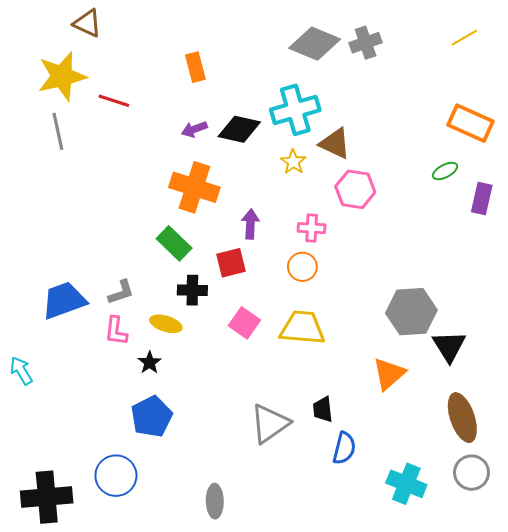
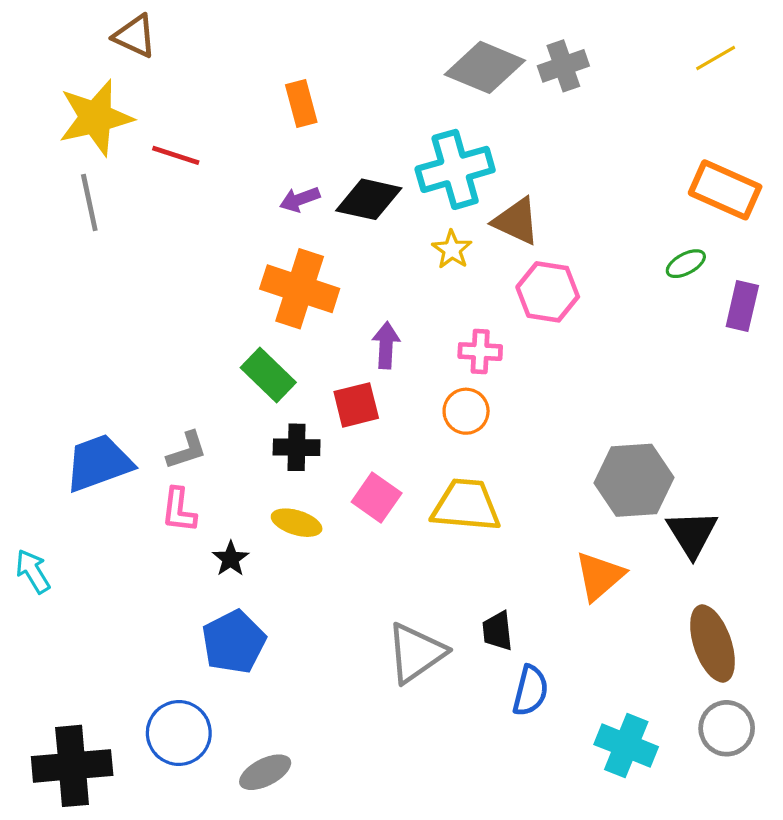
yellow ellipse: (166, 324) -> (297, 523), moved
gray ellipse: (215, 501) -> (265, 772), moved, turned 64

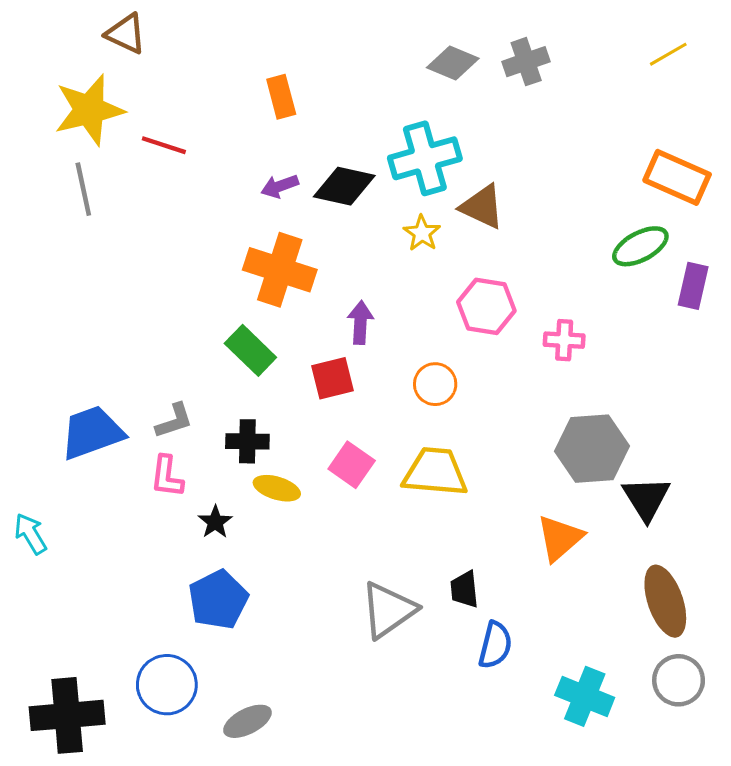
gray diamond: (485, 67) -> (453, 63), size x0.7
green ellipse: (686, 264) -> (640, 246), size x1.5
pink hexagon: (548, 292) -> (486, 306), moved
pink cross: (480, 352) -> (564, 340), moved
black cross: (297, 447) -> (247, 441), moved

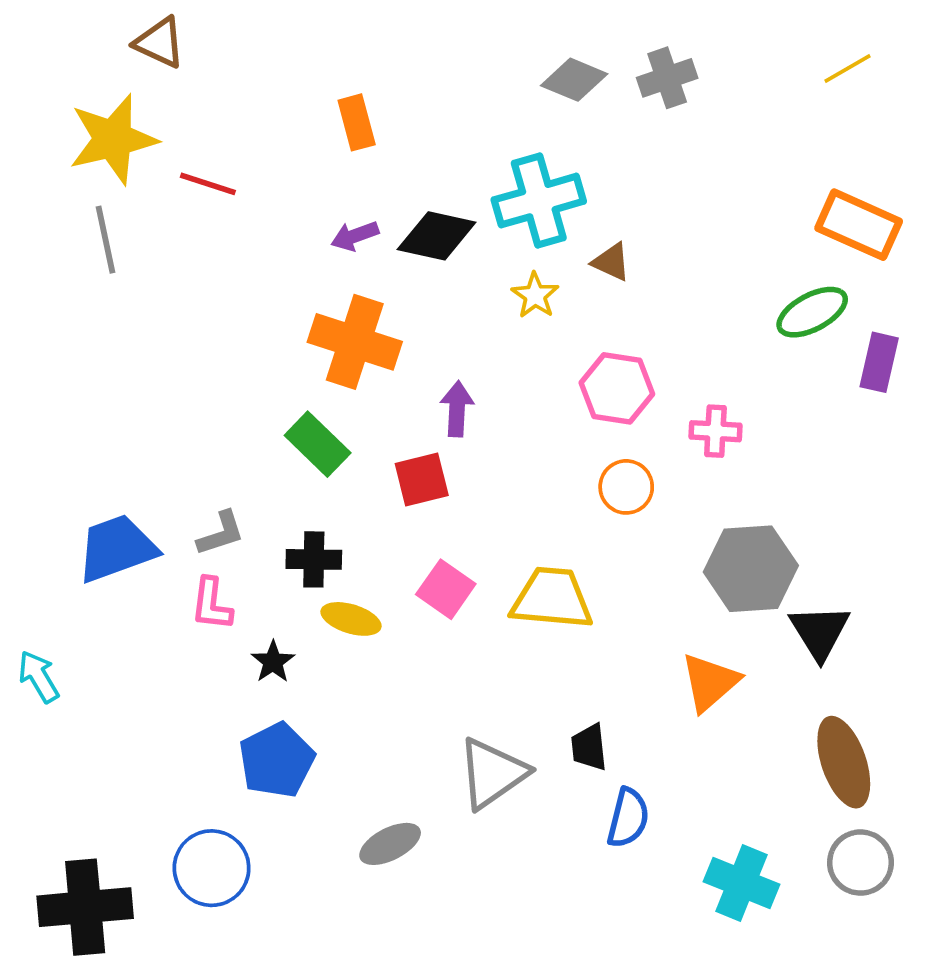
brown triangle: (482, 207) -> (611, 262), size x0.7
orange circle: (435, 384) -> (626, 487), moved
gray ellipse: (247, 721) -> (390, 844), moved

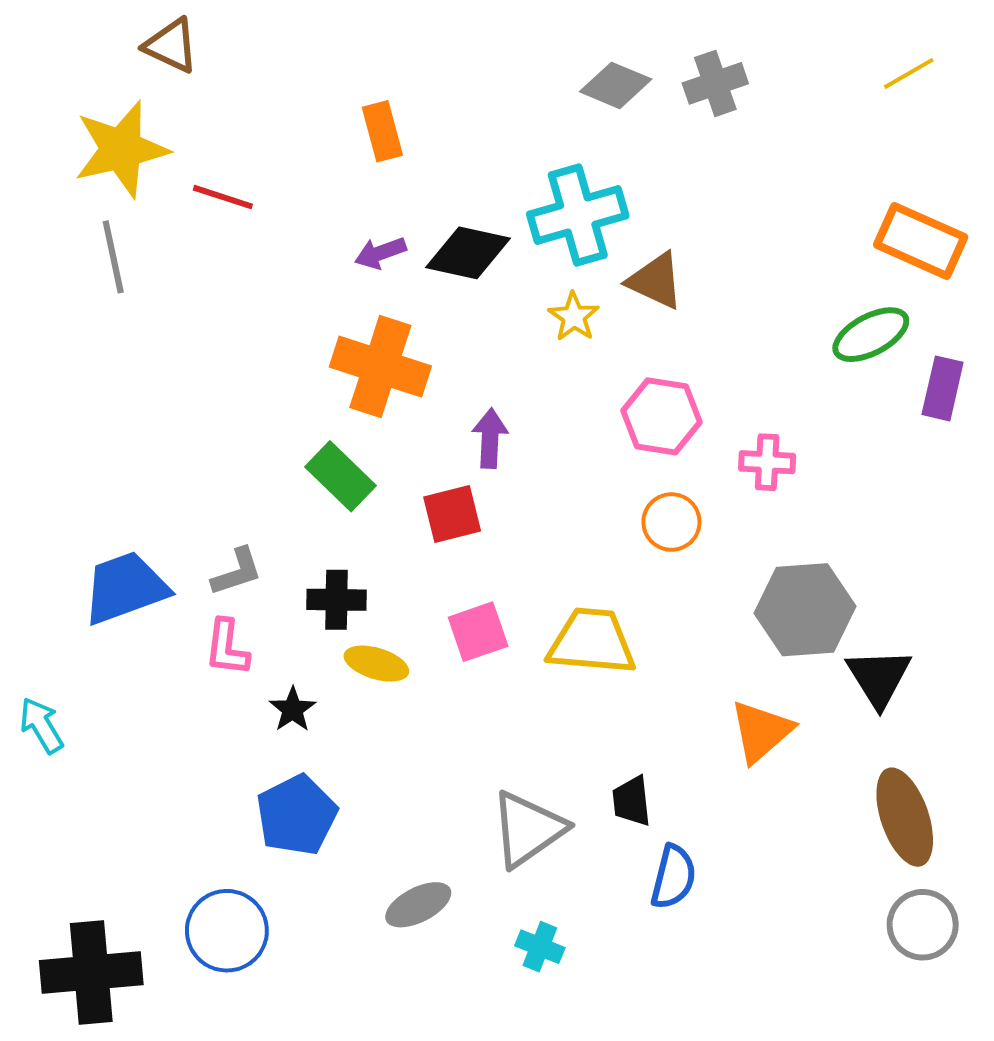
brown triangle: (611, 262) -> (655, 281), size x1.4
pink square: (446, 589) -> (478, 632), turned 36
cyan cross: (741, 883) -> (540, 947), moved, size x0.6

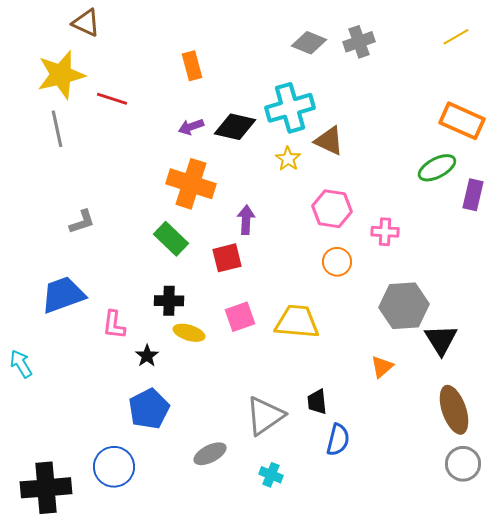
gray L-shape: (237, 572) -> (82, 222), moved
orange triangle: (761, 731) -> (382, 367), size x0.7

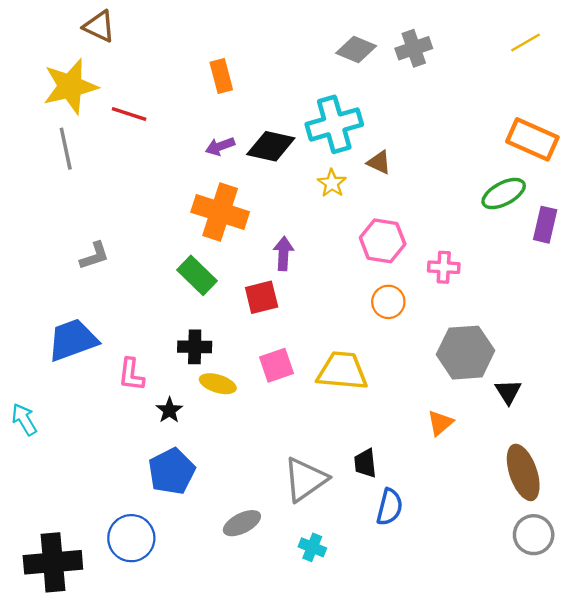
brown triangle: (329, 141) -> (379, 162), size x0.7
black triangle: (441, 340) -> (508, 392), size x0.7

